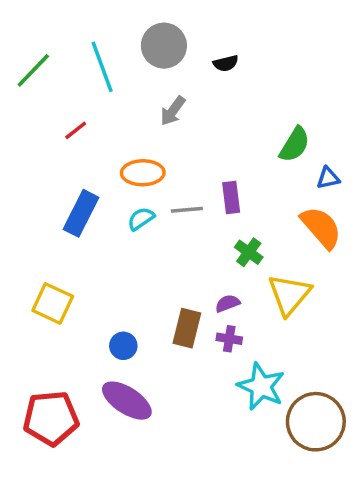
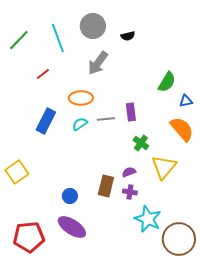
gray arrow: (173, 111) -> (98, 63), size x1.4
yellow square: (53, 303) -> (17, 172), moved, turned 30

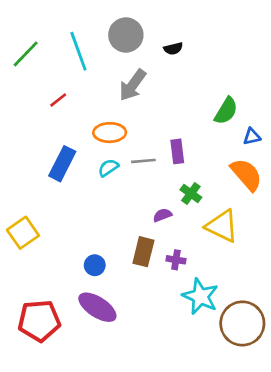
yellow triangle: (164, 167) -> (222, 226), turned -44
purple semicircle: (129, 172) -> (162, 215), moved

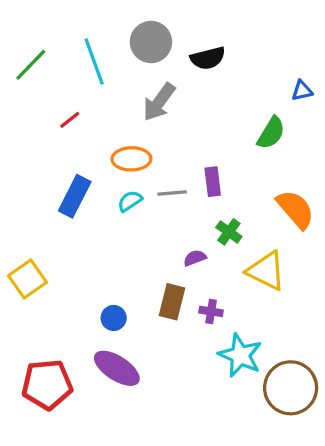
black semicircle: (173, 49) -> (208, 58), size x1.5
blue triangle: (252, 137) -> (302, 91), moved

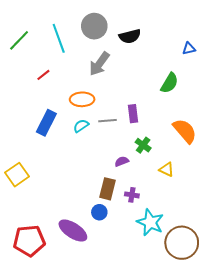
blue triangle: (302, 91) -> (189, 48), moved
yellow triangle: (266, 271) -> (166, 169), size x0.6
blue circle: (114, 318) -> (99, 212), moved

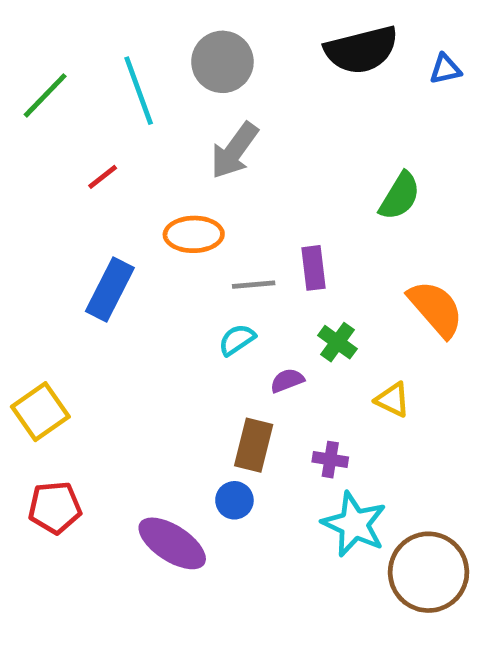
black semicircle: (130, 36) -> (361, 50), moved, size x1.4
blue triangle: (189, 48) -> (445, 69), moved
cyan semicircle: (81, 126) -> (237, 340), moved
purple cross: (132, 195) -> (330, 460), moved
red pentagon: (29, 241) -> (55, 507), moved, size x0.7

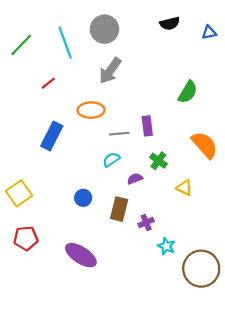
black semicircle: (361, 50) -> (170, 23), size x0.6
purple cross: (330, 460) -> (146, 223), moved, turned -32
blue circle: (234, 500) -> (83, 198), moved
cyan star: (354, 524) -> (166, 246), size x0.6

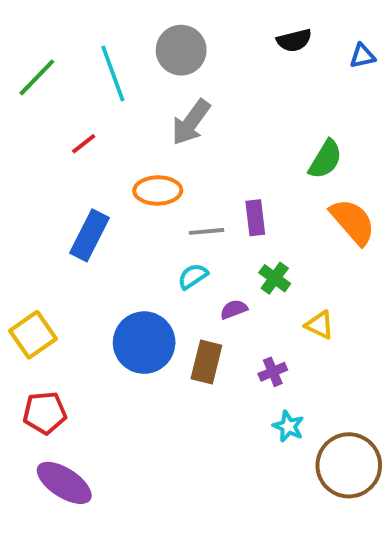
orange semicircle: (205, 145) -> (353, 222), moved
blue circle: (83, 198) -> (144, 343), size x2.0
purple cross: (146, 223) -> (273, 372), moved
purple ellipse: (81, 255) -> (64, 483), moved

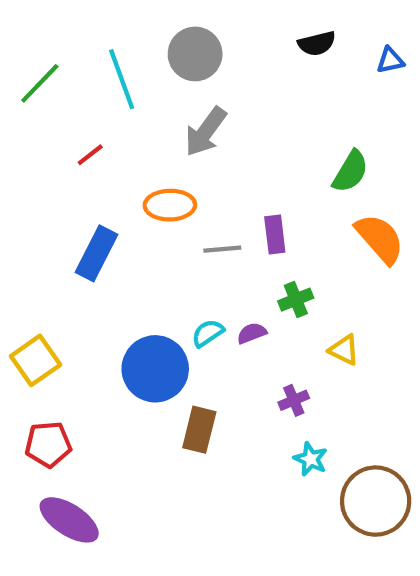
cyan semicircle: (193, 276) -> (208, 333), moved
green cross: (275, 278) -> (296, 300), turned 32
brown rectangle: (206, 362) -> (199, 430), moved

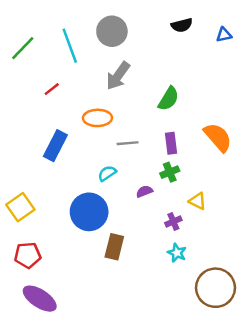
green semicircle: (350, 172) -> (169, 99), moved
purple rectangle: (275, 234) -> (171, 143), moved
cyan semicircle: (208, 333) -> (107, 173), moved
purple cross: (294, 400) -> (173, 221), moved
cyan star: (311, 459) -> (177, 253), moved

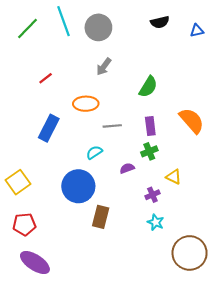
cyan line: (70, 46) -> (64, 21), moved
green line: (23, 48) -> (28, 29), moved
gray arrow: (118, 76) -> (104, 67), size x0.7

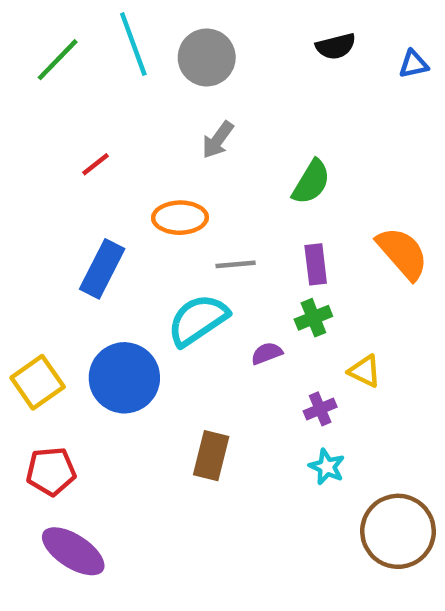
cyan semicircle: (94, 152) -> (198, 320), size x1.8
blue circle: (78, 186) -> (124, 378), moved

